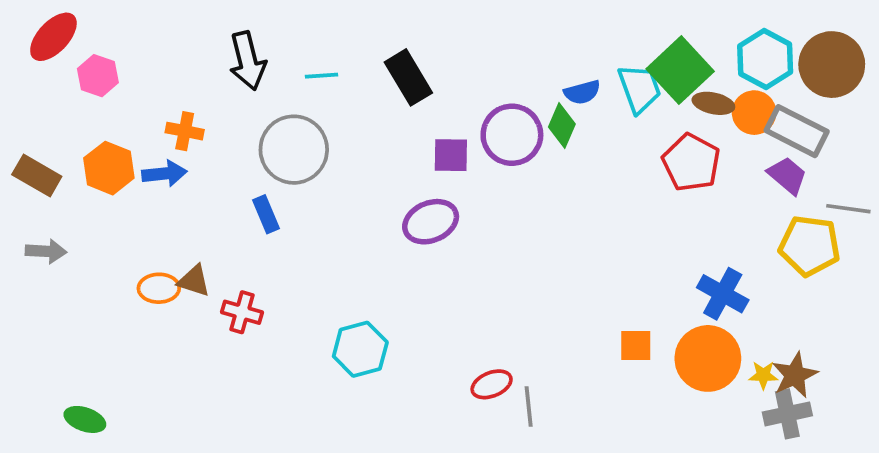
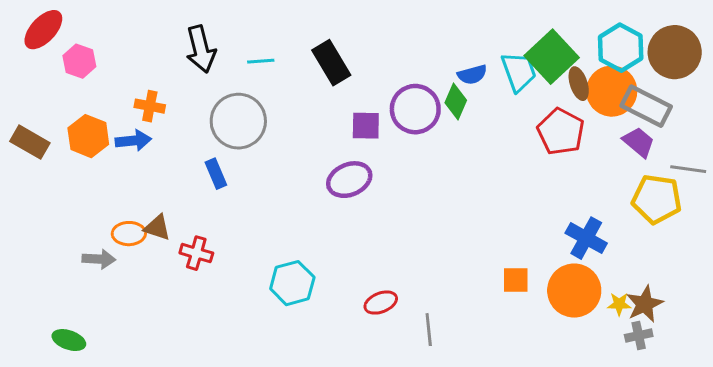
brown ellipse: (713, 103) -> (579, 84), turned 60
orange circle: (754, 113) -> (612, 91), size x1.4
gray arrow: (46, 251) -> (99, 259), moved
red ellipse: (492, 384) -> (381, 303), moved
gray cross: (787, 414) -> (639, 336), size x0.7

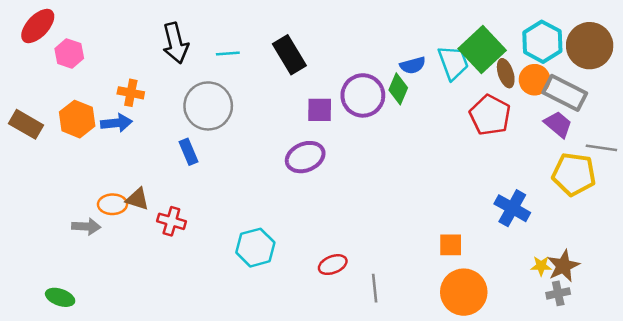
orange circle: (612, 91) -> (535, 80), size x0.7
orange circle: (574, 291) -> (464, 292), moved

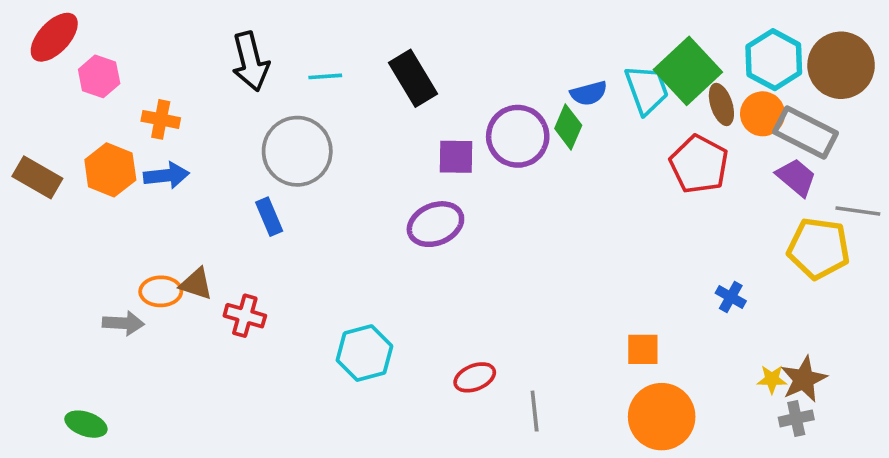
orange cross: (131, 93) -> (161, 119), moved
blue cross: (512, 208) -> (731, 297), size x0.6

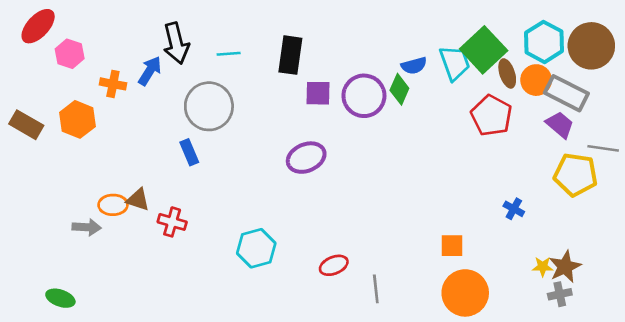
black rectangle: (413, 78) -> (290, 55), turned 39
purple square: (456, 157) -> (318, 93), moved
blue arrow: (166, 176) -> (150, 71), moved, turned -52

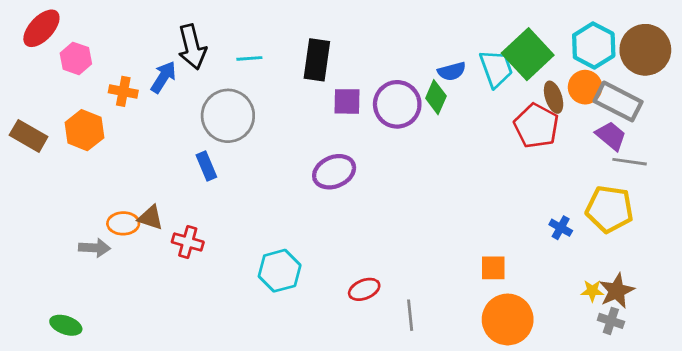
brown ellipse: (507, 73) -> (554, 97), moved
gray line: (603, 148) -> (630, 162), moved
yellow pentagon: (576, 175) -> (609, 209), moved
gray cross: (560, 294) -> (611, 321), turned 30

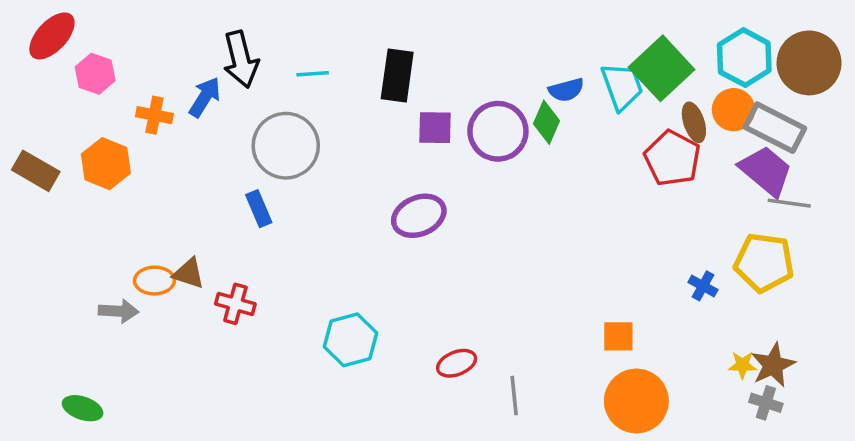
purple trapezoid: (611, 136) -> (766, 171), size x1.4

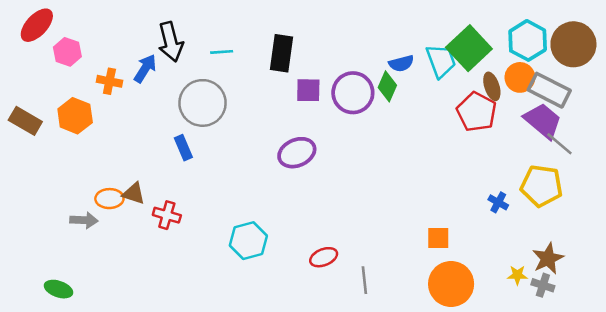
gray line: (789, 203) -> (559, 144), turned 32
yellow star: (742, 365) -> (517, 275), moved

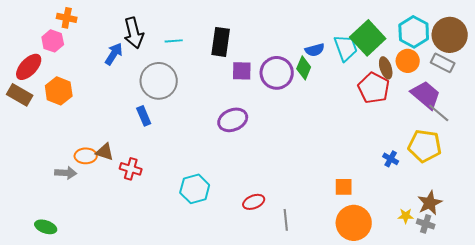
red ellipse: (37, 25) -> (29, 67), moved
orange cross: (109, 81) -> (67, 18), moved
gray rectangle: (549, 90) -> (443, 63), moved, size x0.7

